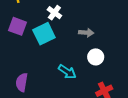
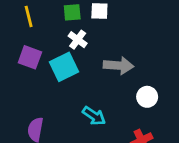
gray arrow: (86, 33) -> (119, 65), size x1.5
white circle: (96, 57) -> (147, 97), moved

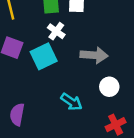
white circle: (147, 97) -> (109, 87), moved

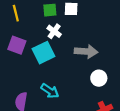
cyan arrow: (71, 102) -> (50, 91), moved

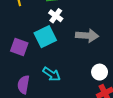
purple square: (17, 45) -> (19, 47), moved
white circle: (99, 78) -> (100, 72), moved

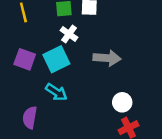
purple square: (19, 47) -> (25, 59), moved
cyan arrow: (52, 74) -> (56, 92), moved

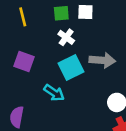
cyan square: (56, 59) -> (71, 68), moved
purple semicircle: (30, 118) -> (17, 117), moved

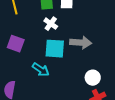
cyan square: (71, 68) -> (55, 49), turned 30

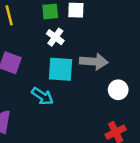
white circle: (93, 78) -> (118, 90), moved

